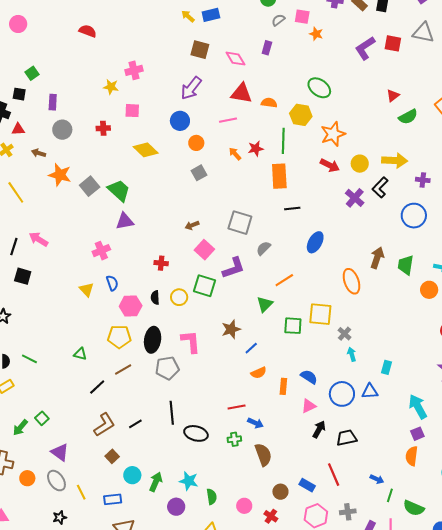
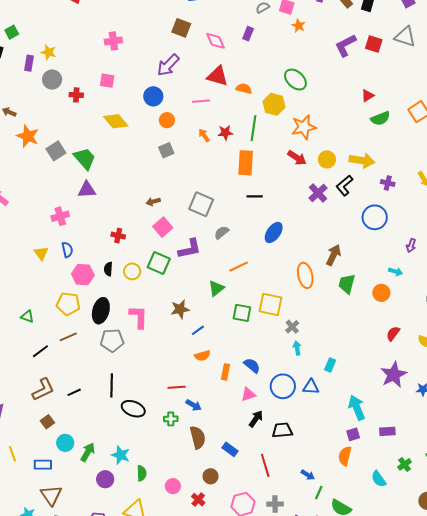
yellow star: (111, 87) -> (49, 52), moved
gray circle: (62, 130) -> (52, 80), moved
green trapezoid: (406, 265) -> (347, 284), moved
blue rectangle: (307, 485) -> (230, 449), moved

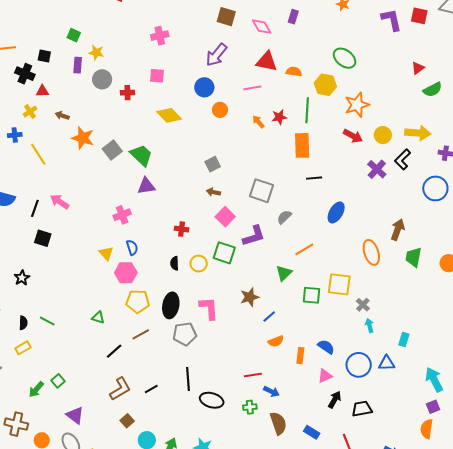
green square: (12, 32) -> (74, 35), moved, turned -32
purple L-shape: (346, 45) -> (391, 20), turned 110
gray square: (166, 150) -> (213, 164), moved
brown arrow: (153, 202) -> (213, 192), turned 32
pink hexagon: (83, 275) -> (126, 273), moved

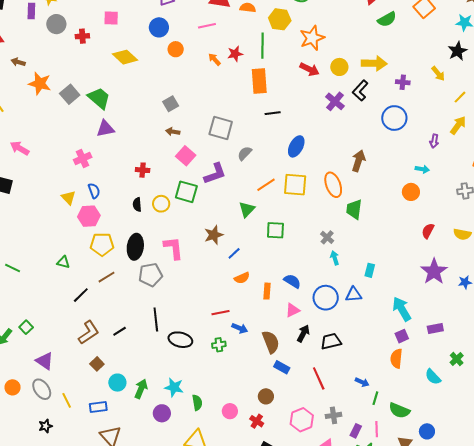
green trapezoid: (413, 257) -> (354, 209), moved
yellow square: (339, 284) -> (295, 185), moved
brown semicircle: (278, 423) -> (271, 342), moved

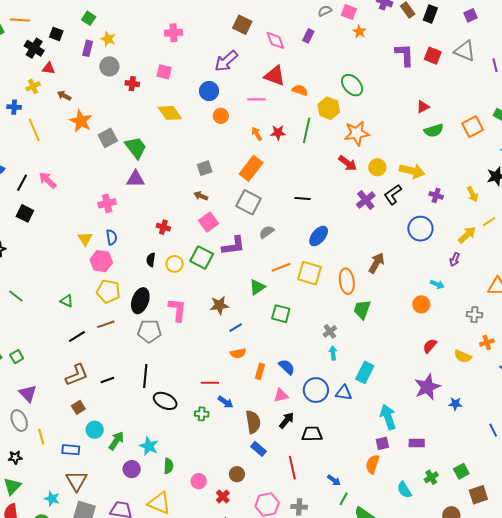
orange rectangle: (259, 81) -> (251, 168), moved, turned 30
yellow arrow: (458, 125) -> (467, 235), moved
cyan rectangle: (370, 270) -> (365, 372), size x1.5

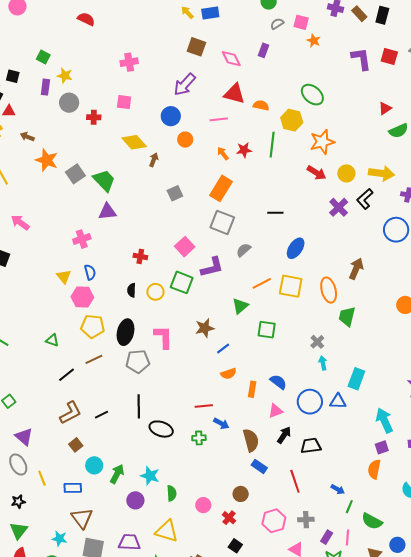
brown arrow: (201, 196) -> (154, 160), moved, turned 96

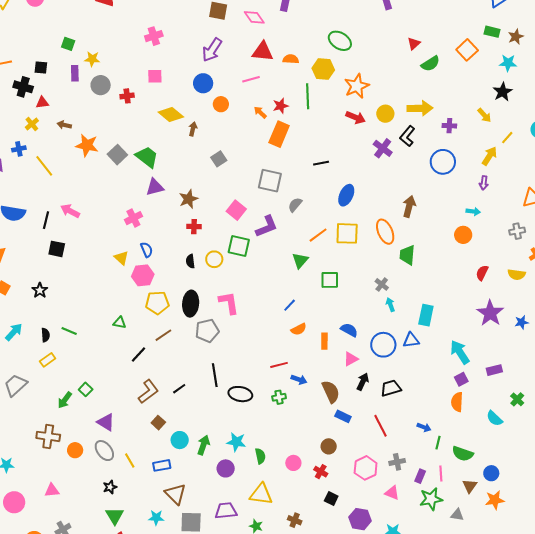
orange rectangle: (221, 188) -> (279, 134), moved
brown star: (205, 328) -> (189, 199), moved

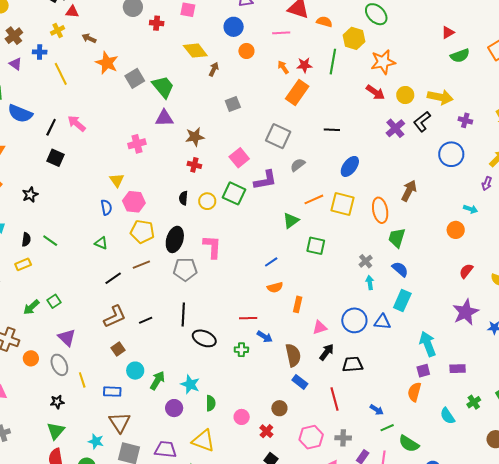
blue semicircle: (147, 250) -> (106, 207), moved
blue semicircle: (349, 330) -> (400, 269), moved
green line: (438, 443) -> (387, 428), turned 40

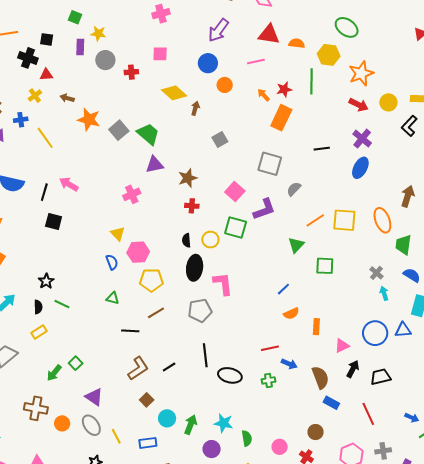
purple cross: (395, 128) -> (362, 139), moved
blue ellipse: (350, 166) -> (360, 168), moved
black star: (30, 195) -> (46, 281), moved
black ellipse: (175, 239) -> (195, 268), moved
black line: (113, 278) -> (130, 331), turned 48

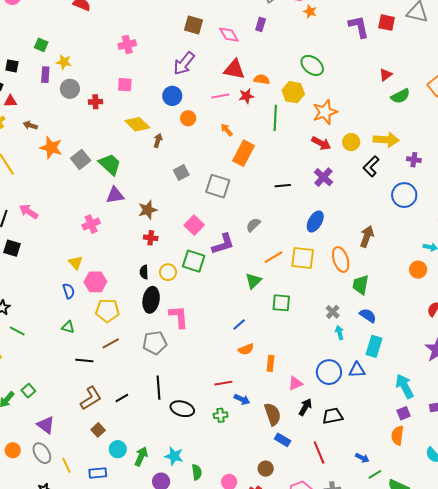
red star: (284, 89) -> (246, 96), moved
gray square: (270, 164) -> (218, 186), moved
blue ellipse: (360, 168) -> (315, 221), moved

